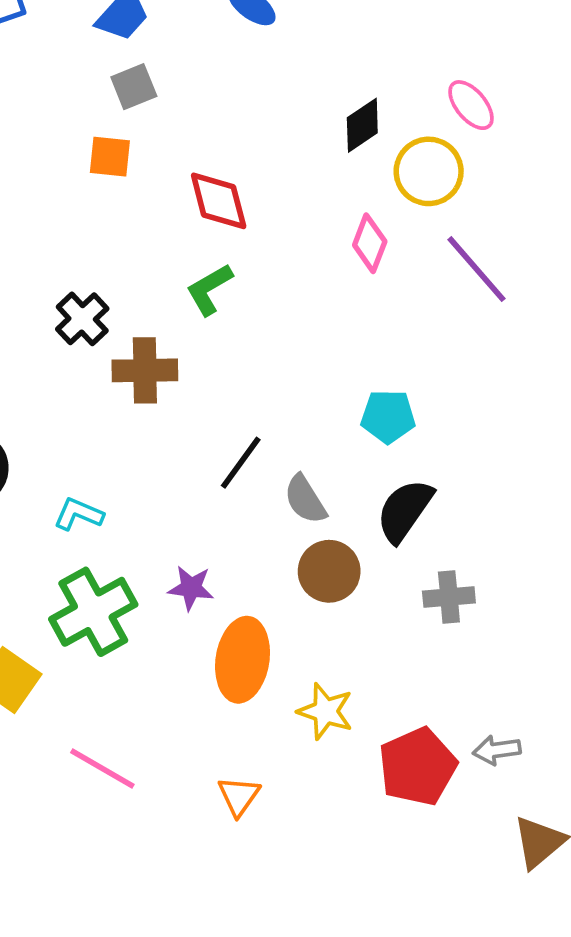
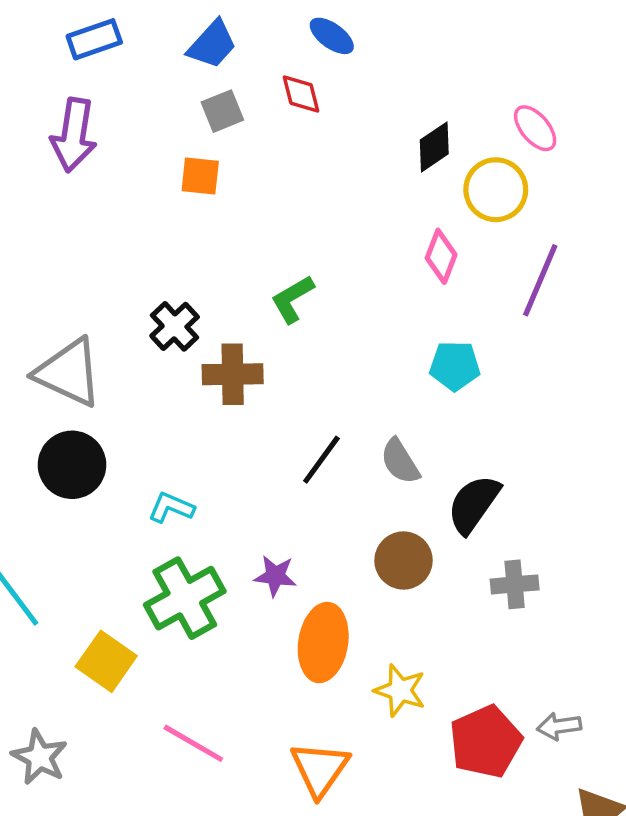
red diamond: (219, 201) -> (301, 94), moved, size x0.7
purple line: (477, 269) -> (540, 280), turned 64
cyan pentagon: (388, 416) -> (455, 366), moved
gray semicircle: (305, 499) -> (400, 461), moved
orange triangle: (239, 796) -> (320, 769), size x1.5

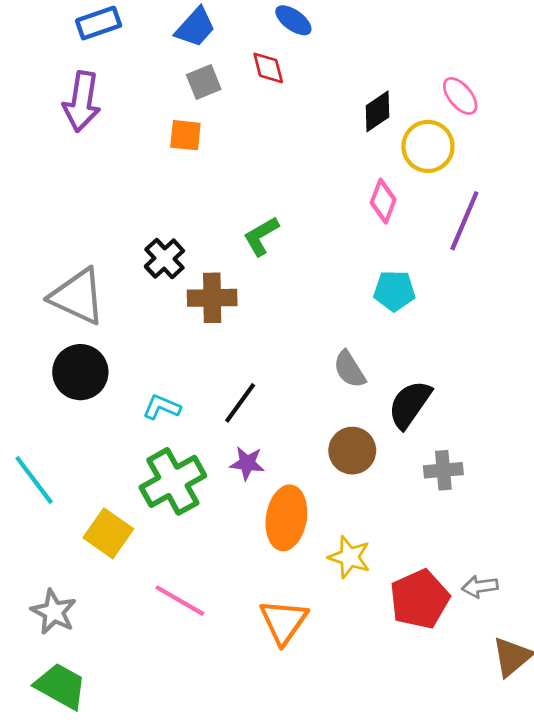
black line: (321, 460) -> (240, 403), moved

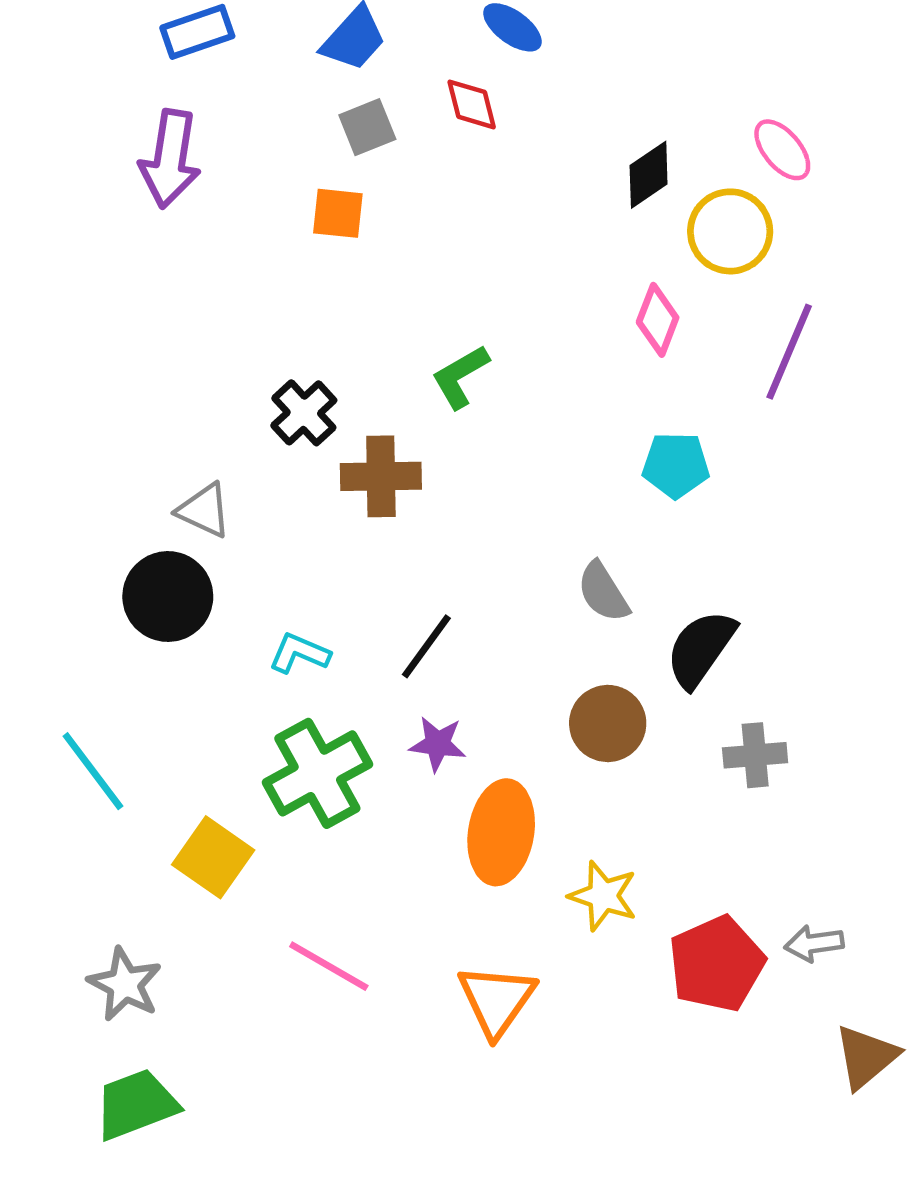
gray triangle: (78, 296) -> (204, 510), moved, size x0.6
green trapezoid: (61, 686) -> (136, 1104), turned -50

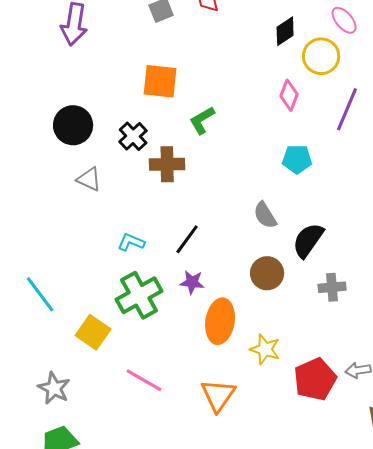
orange square: (338, 213) -> (160, 81), moved, size x1.5
black circle: (168, 597) -> (73, 125), moved

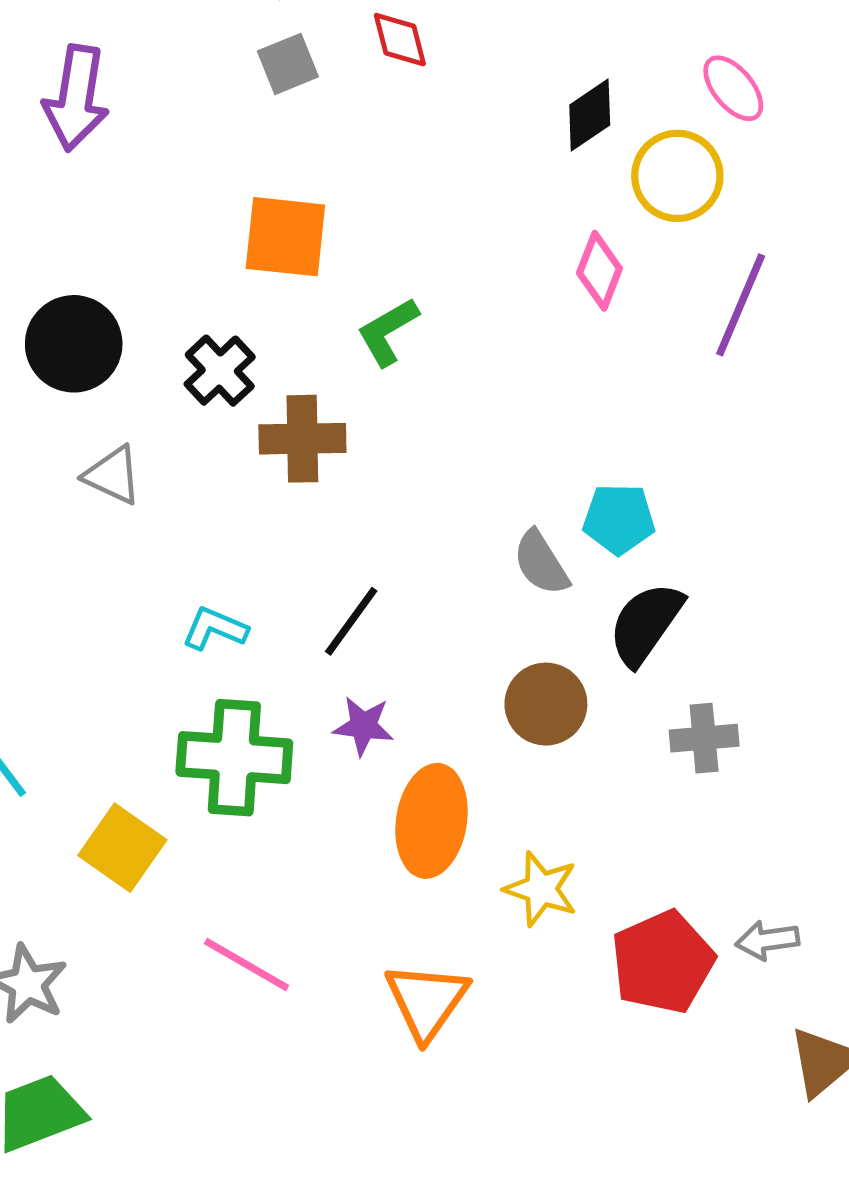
cyan pentagon: (297, 159) -> (619, 519), moved
green cross: (139, 295) -> (234, 758), turned 33

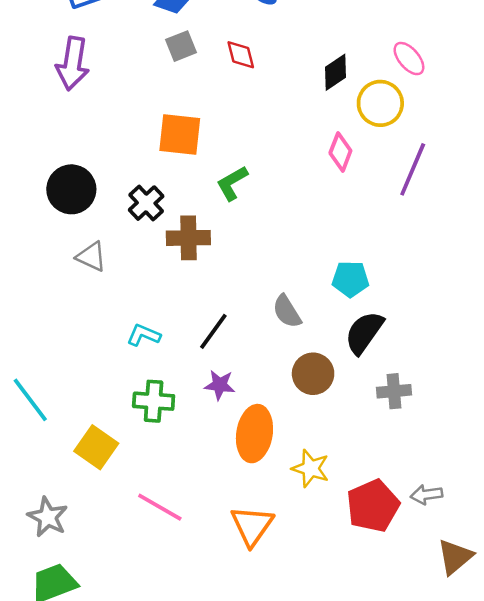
red diamond: (400, 40) -> (241, 55), moved
gray semicircle: (541, 563) -> (287, 311), moved
green cross: (234, 758) -> (154, 401), size x0.7

